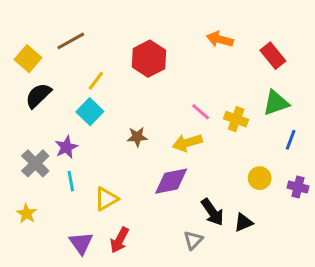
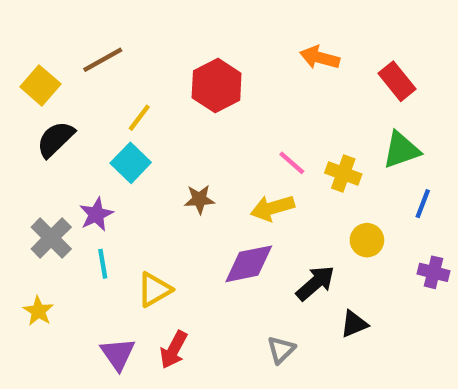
yellow circle: (260, 178) -> (367, 240), moved
black arrow: (212, 212) -> (315, 283), moved, turned -96

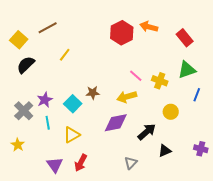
red hexagon: (217, 85) -> (122, 33), moved
cyan square: (131, 163) -> (73, 104), moved
purple cross: (434, 272) -> (201, 149), moved

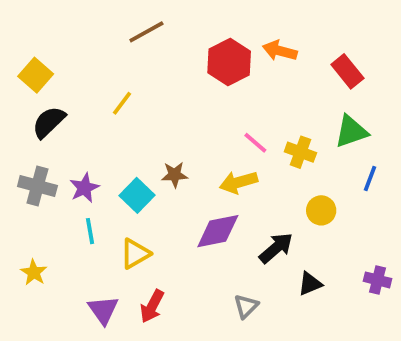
brown line: (48, 28) -> (146, 32), moved
gray cross: (24, 111) -> (37, 186), moved, turned -30

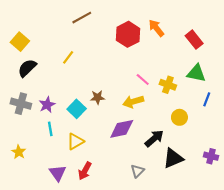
orange arrow: (280, 51) -> (156, 28), turned 36
green triangle: (351, 132) -> (196, 73), turned 30
black triangle: (310, 284) -> (173, 158), size x1.5

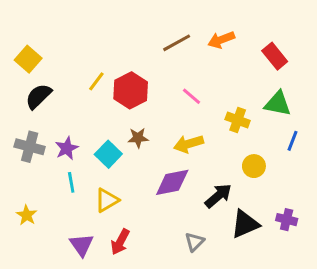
brown line: (82, 18) -> (177, 43), moved
orange arrow: (156, 28) -> (221, 40), turned -72
red hexagon: (128, 34) -> (131, 90), moved
pink line: (143, 80) -> (192, 96), moved
purple cross: (211, 156) -> (287, 220), moved

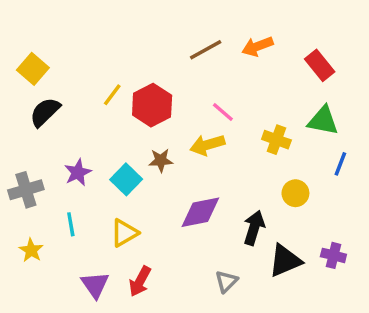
yellow arrow: (189, 144) -> (207, 145), moved
gray cross: (30, 147) -> (26, 190), moved, turned -32
cyan line: (71, 182) -> (71, 224), moved
black arrow: (218, 196) -> (254, 228), turned -32

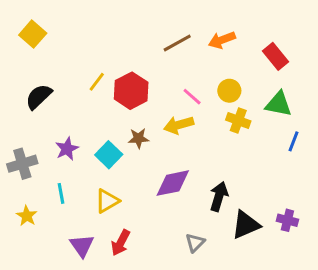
yellow square: (33, 69) -> (33, 34), moved
yellow circle: (295, 193) -> (229, 91), moved

